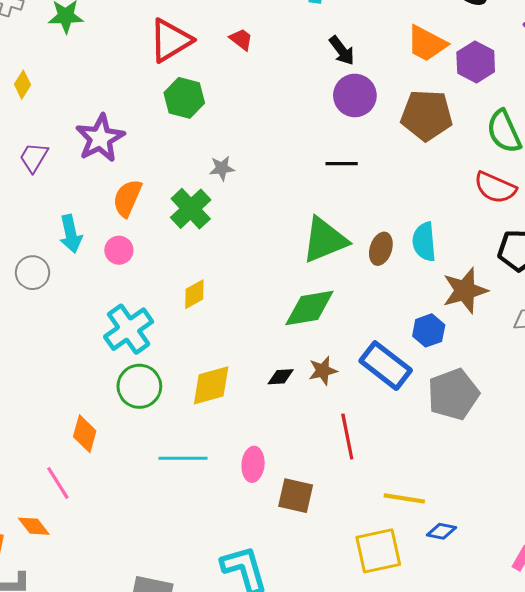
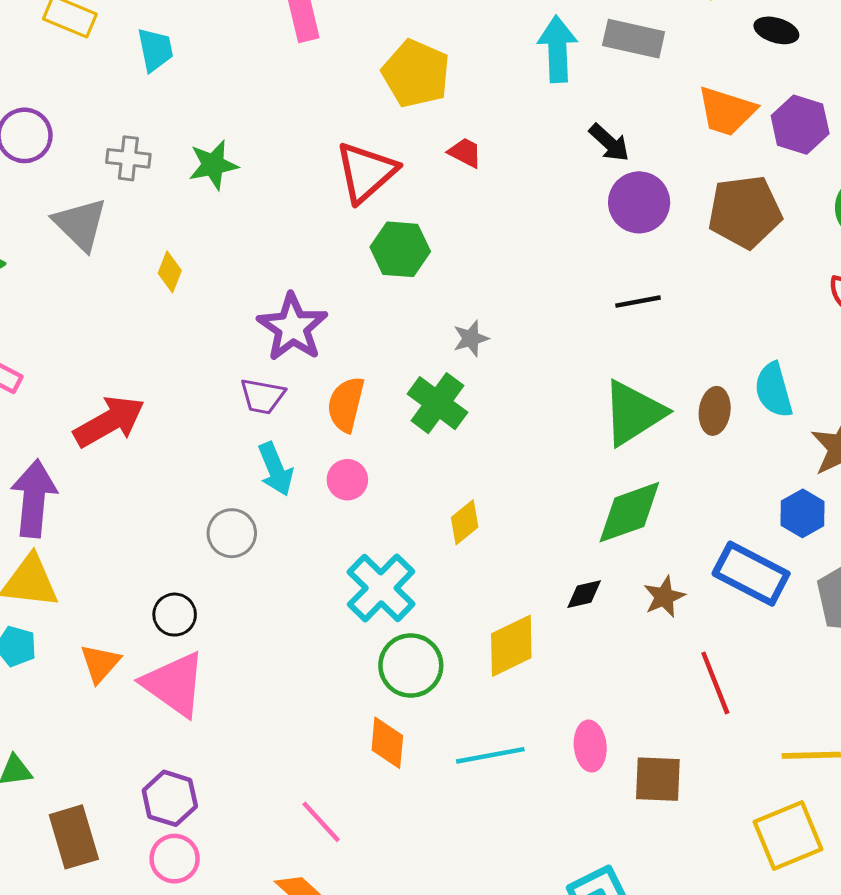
purple trapezoid: (34, 157) -> (262, 396), moved, turned -100
black diamond: (281, 377) -> (584, 594), moved
orange diamond: (85, 434) -> (387, 743), moved

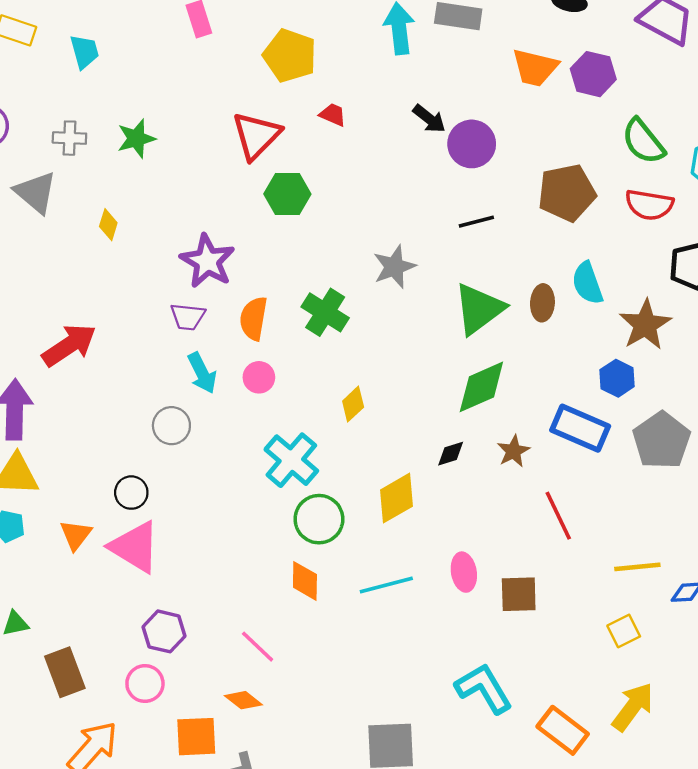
black arrow: (609, 143) -> (429, 119), moved
brown pentagon: (745, 212) -> (567, 193), moved
gray star: (471, 338) -> (394, 267), moved, size x1.5
purple hexagon: (170, 798) -> (164, 631), moved
yellow square: (788, 835) -> (624, 631), size x0.6

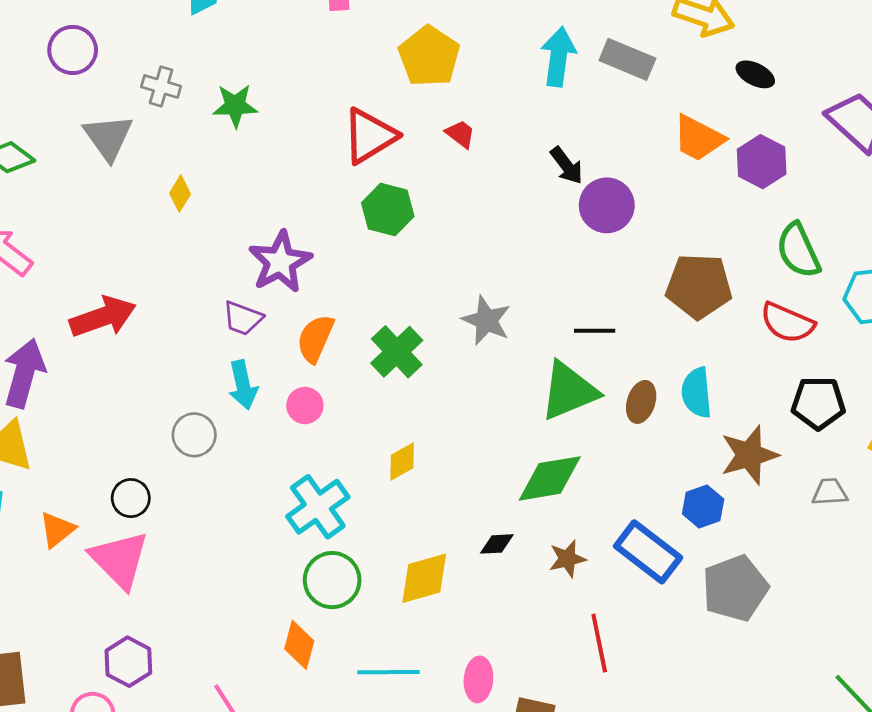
black line: (476, 222) -> (595, 331), moved
gray star: (394, 267) -> (486, 320), turned 30

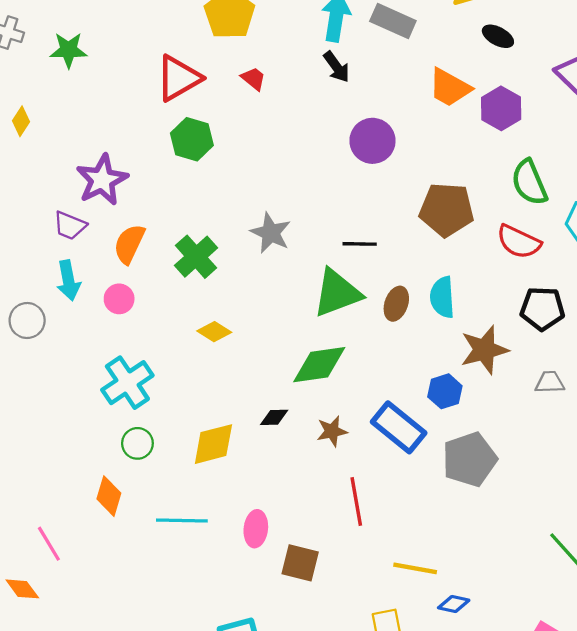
black arrow: (567, 166) -> (336, 67), moved
yellow diamond: (402, 462) -> (214, 332), moved, turned 60
green circle: (332, 580) -> (137, 443), size x0.7

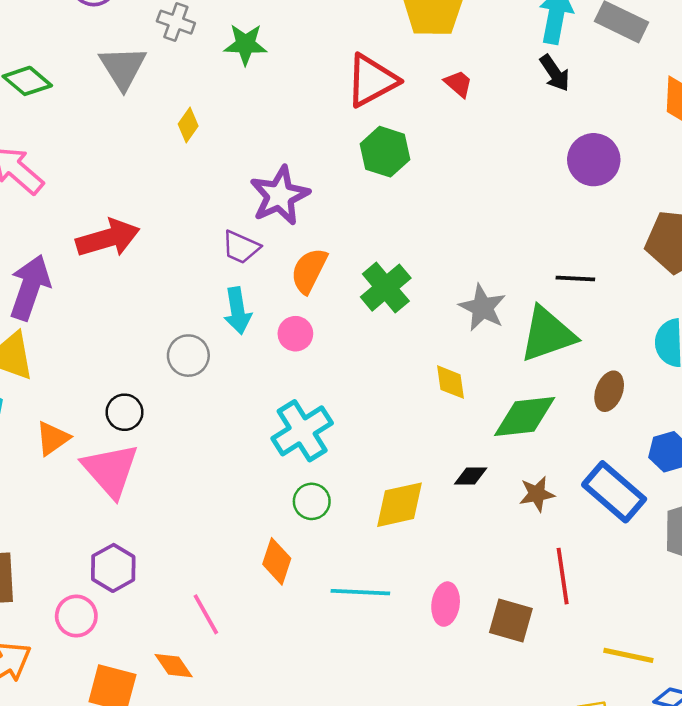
gray star: (271, 233) -> (483, 308), moved
brown ellipse: (396, 304) -> (609, 391), moved
yellow diamond: (214, 332) -> (451, 382), moved, turned 48
brown square: (300, 563) -> (511, 621), moved

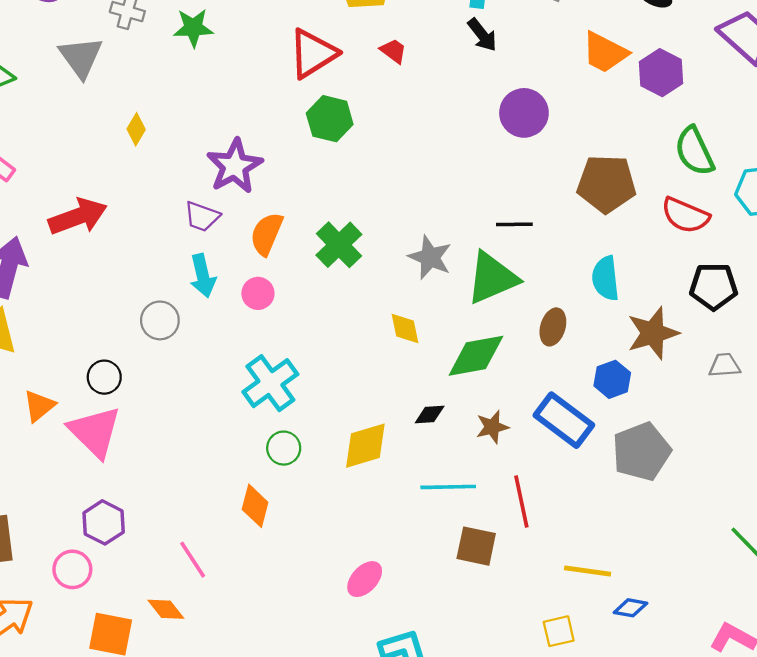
yellow diamond: (188, 125) -> (136, 129), moved
cyan line: (360, 592) -> (448, 487), moved
pink ellipse: (446, 604) -> (365, 579), moved, turned 39

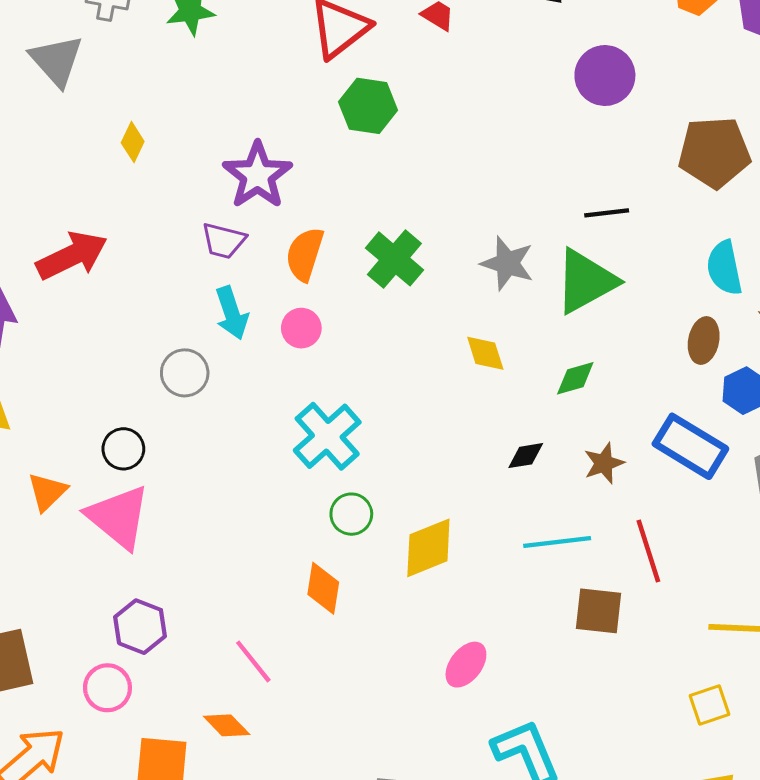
brown ellipse: (553, 327) -> (704, 341), moved
green diamond: (476, 356) -> (575, 378), size x0.6
yellow diamond: (365, 446) -> (428, 548), moved

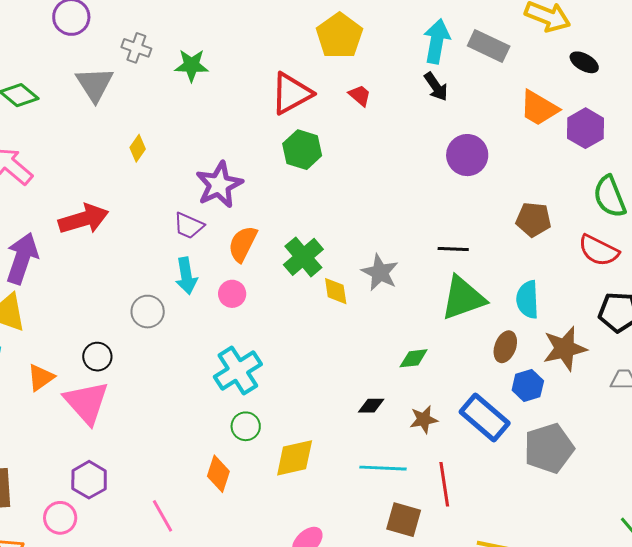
brown pentagon: (714, 152) -> (533, 220), size x0.7
green triangle: (586, 281) -> (463, 298), moved
yellow diamond: (485, 353) -> (336, 291), moved

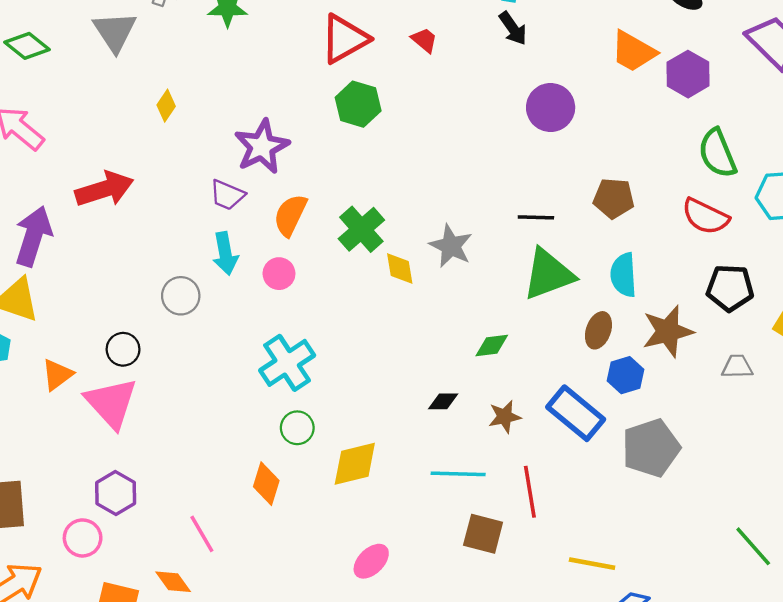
brown pentagon: (533, 220) -> (614, 198), moved

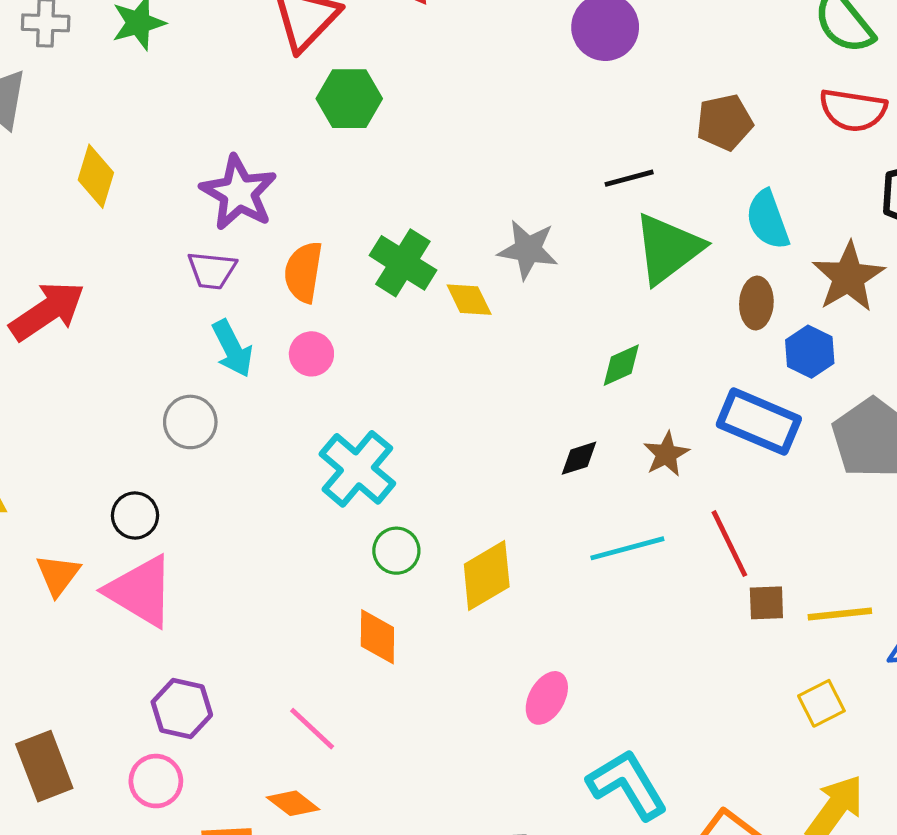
yellow diamond: (166, 106) -> (96, 176), size x1.4
brown square: (483, 534) -> (766, 603), moved, size x0.7

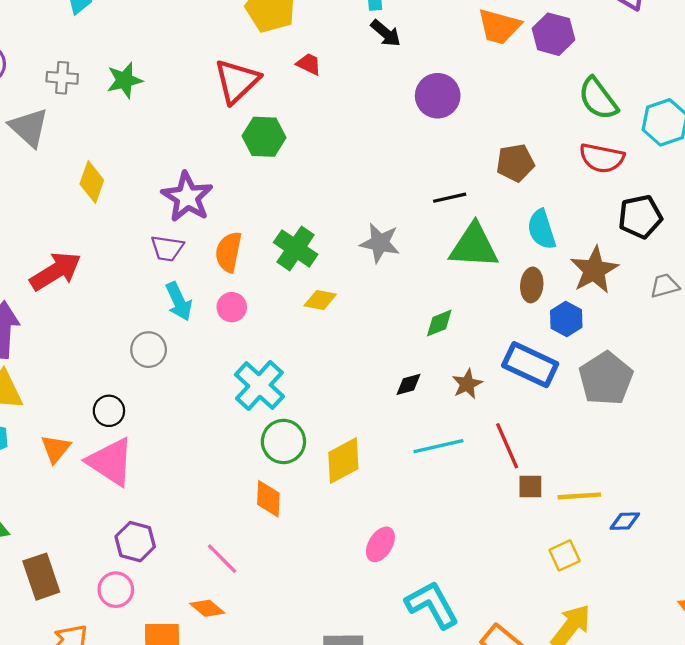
green triangle: (668, 249) -> (474, 246), turned 38
yellow diamond: (469, 300) -> (320, 300), moved, turned -56
green circle: (396, 551) -> (283, 441), size x1.4

